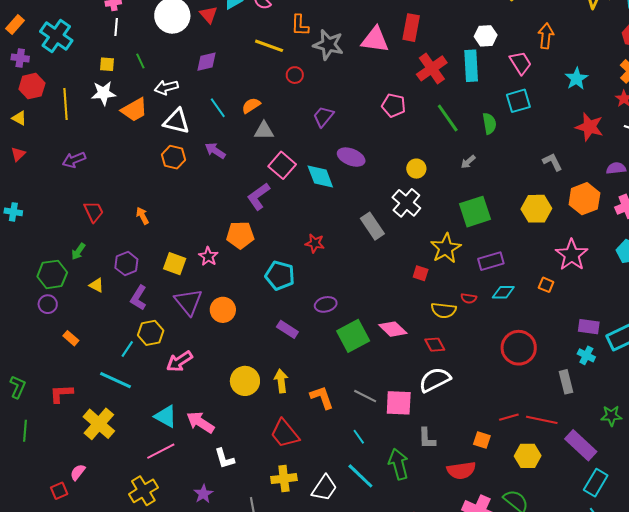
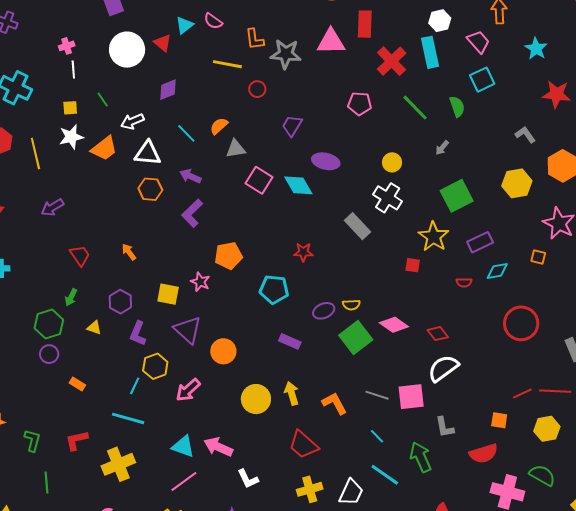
purple L-shape: (258, 196) -> (192, 213), moved
orange circle: (223, 310) -> (223, 351), moved
yellow semicircle: (444, 310) -> (351, 305), moved, size x0.7
yellow cross: (99, 424) -> (118, 464), turned 36

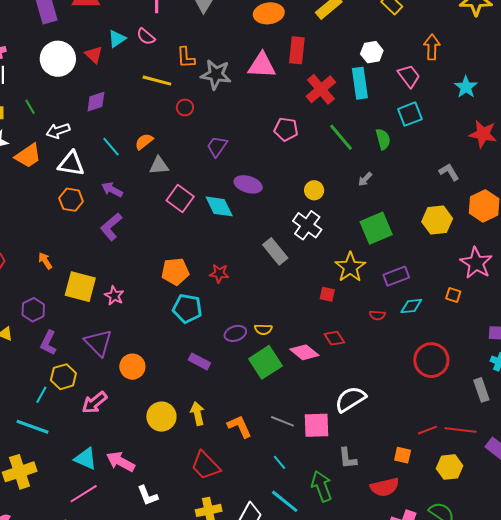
orange pentagon: (228, 256) -> (175, 272), moved
yellow square: (168, 294) -> (80, 287), moved, size x1.4
red diamond: (438, 334) -> (334, 338), moved

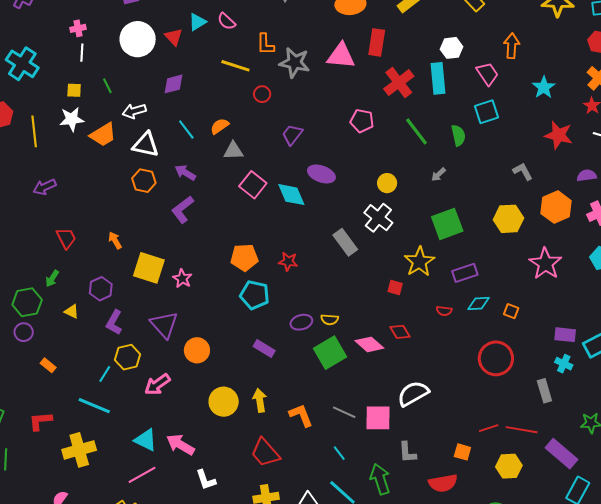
orange square: (453, 295) -> (511, 311), moved

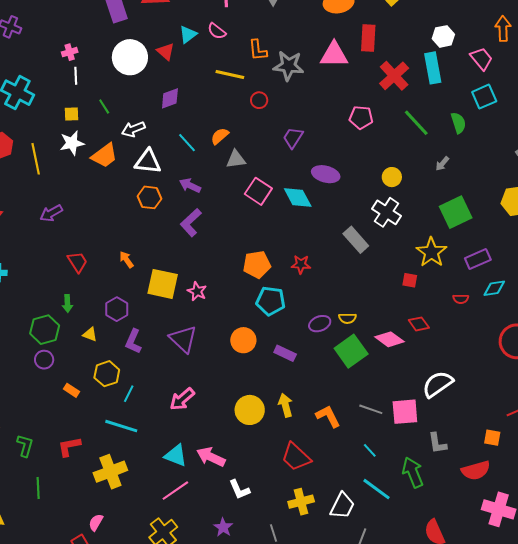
green arrow: (52, 278) -> (67, 303), turned -30
orange circle: (197, 350) -> (243, 340), moved
yellow hexagon: (128, 357) -> (107, 374), moved

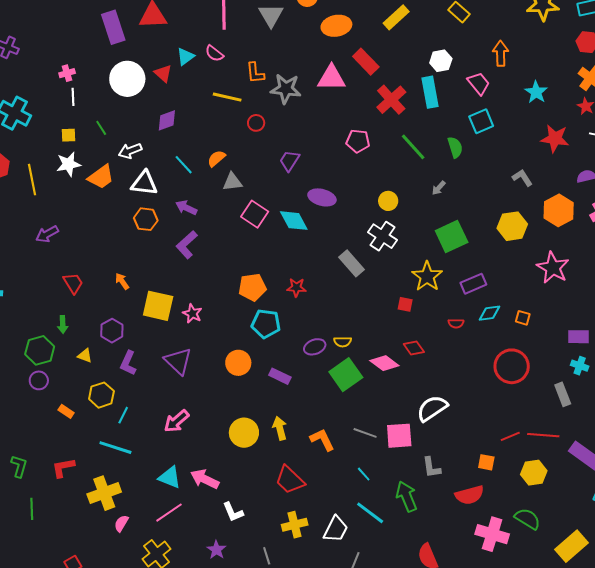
red rectangle: (368, 38) -> (366, 62), turned -48
pink semicircle: (96, 522) -> (121, 523), moved

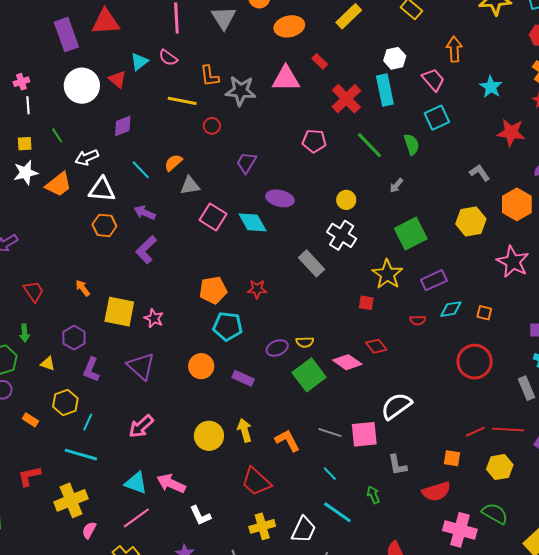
red rectangle: (366, 62) -> (320, 61), size x0.6
green arrow: (407, 496) -> (373, 495), size x0.6

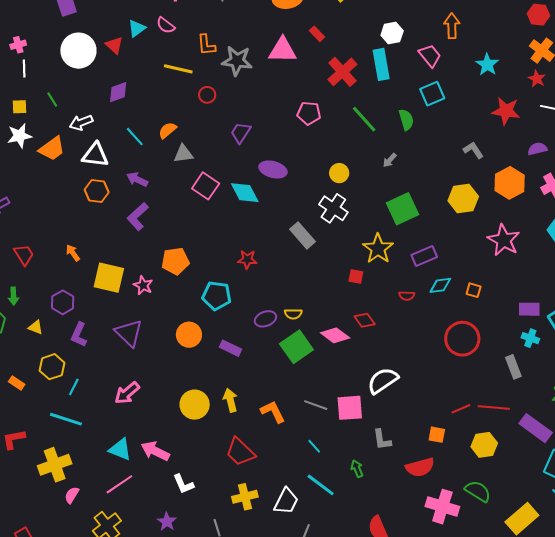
orange pentagon: (213, 290) -> (175, 261), moved

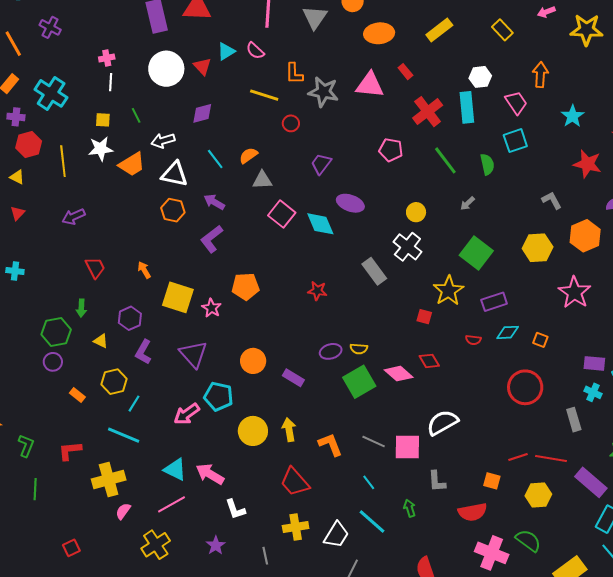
green square: (402, 209) -> (476, 253), turned -32
cyan pentagon: (217, 296) -> (218, 396), moved

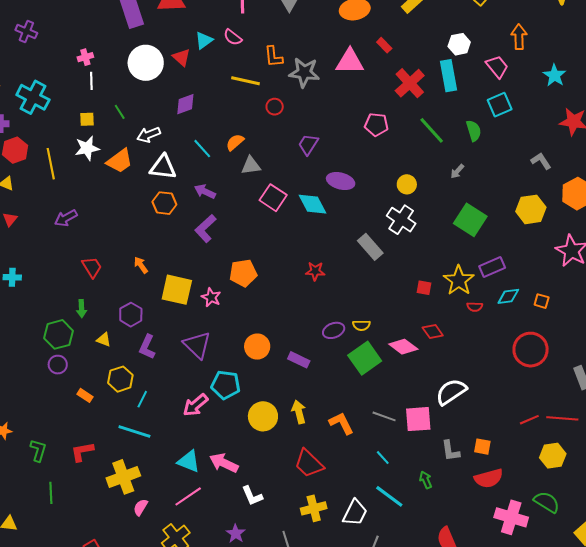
yellow star: (448, 291) -> (459, 280), moved
orange square: (492, 481) -> (482, 447), moved

